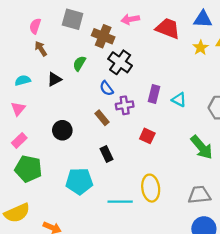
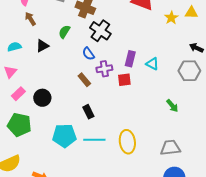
black circle: (62, 130) -> (42, 98), moved
red square: (147, 136) -> (124, 80), moved, turned -32
pink rectangle: (19, 140) -> (18, 94), moved
green arrow: (202, 147) -> (172, 106), size x0.6
cyan line: (120, 202) -> (94, 140), moved

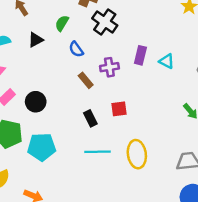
blue semicircle: (88, 54) -> (76, 49), moved
red square: (124, 80) -> (119, 109), moved
cyan pentagon: (64, 136) -> (42, 147), moved

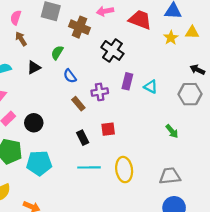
black cross: (105, 22) -> (112, 50), moved

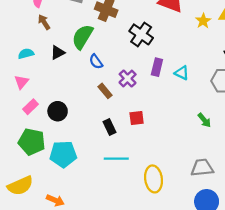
green semicircle: (57, 53) -> (82, 37), size x1.6
purple cross: (100, 92) -> (128, 78), turned -35
yellow ellipse: (124, 170) -> (154, 179), moved

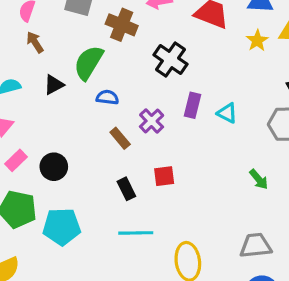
blue semicircle: (96, 62) -> (107, 97), turned 133

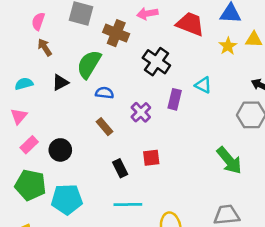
cyan triangle: (227, 113) -> (203, 85), moved
brown rectangle: (120, 138) -> (104, 127), moved
green arrow: (259, 179) -> (229, 160), size x1.6

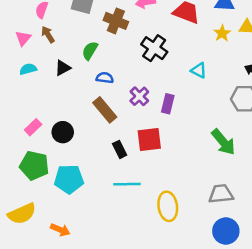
green semicircle: (89, 64) -> (90, 51), size x0.7
purple rectangle: (175, 99) -> (168, 104), moved
pink triangle: (19, 116) -> (23, 38), moved
brown rectangle: (104, 127) -> (105, 110), size x1.5
red square: (151, 158) -> (149, 140), size x1.5

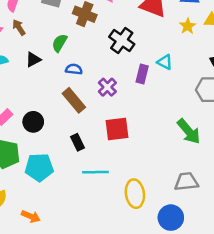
purple rectangle: (168, 104) -> (142, 74), moved
black rectangle: (120, 149) -> (77, 142), moved
blue circle: (226, 231) -> (171, 218), moved

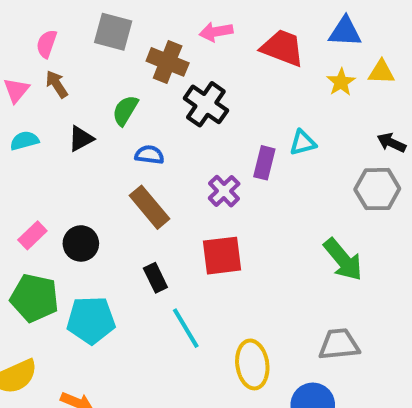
black cross: (122, 40) -> (206, 104), moved
cyan triangle: (165, 62) -> (303, 143), turned -42
purple cross: (107, 87) -> (224, 191), moved
cyan line: (95, 172) -> (186, 328), turned 60

